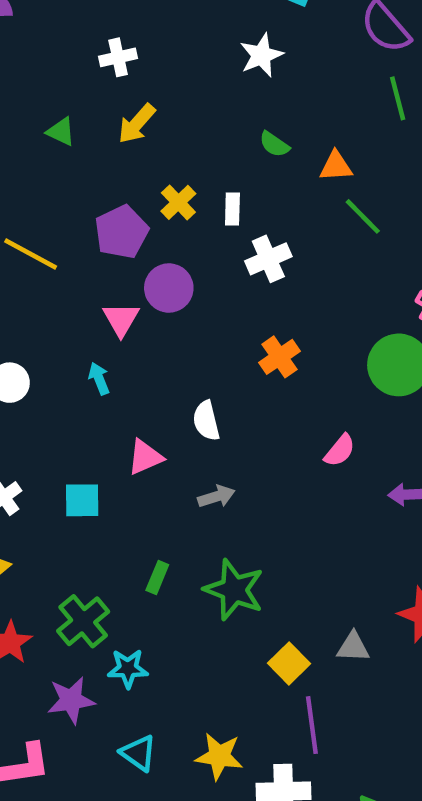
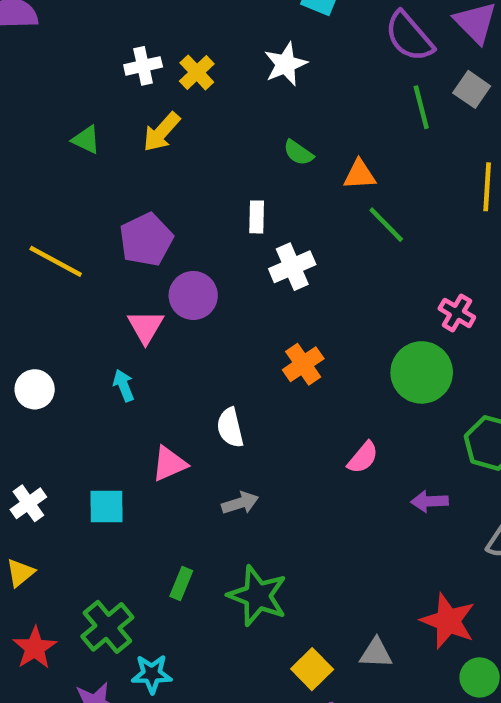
yellow cross: (178, 202) -> (197, 72), moved

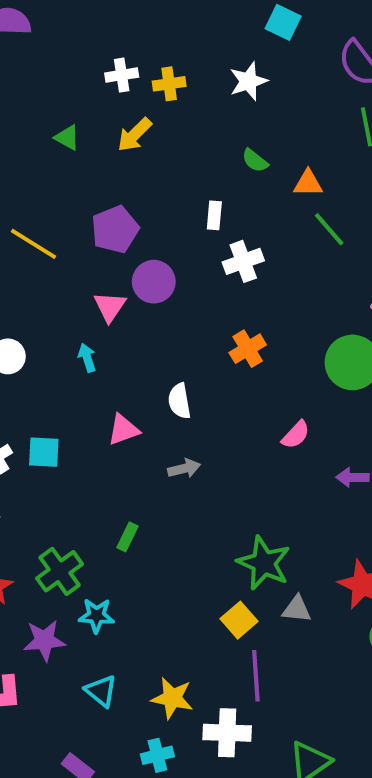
yellow cross: (197, 72) -> (169, 84), turned 32
cyan square: (107, 507) -> (44, 452), moved
green star: (258, 596) -> (264, 563), moved

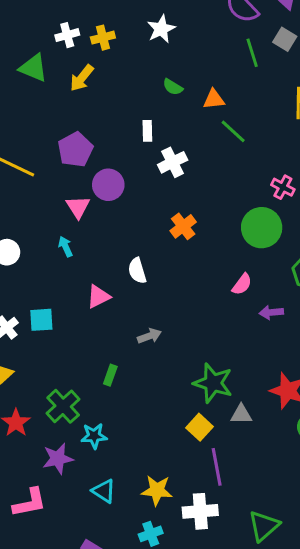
green triangle: (67, 137) -> (33, 68), moved, size x1.5
pink semicircle: (296, 435) -> (242, 284), moved
gray arrow: (184, 468) -> (149, 336), moved

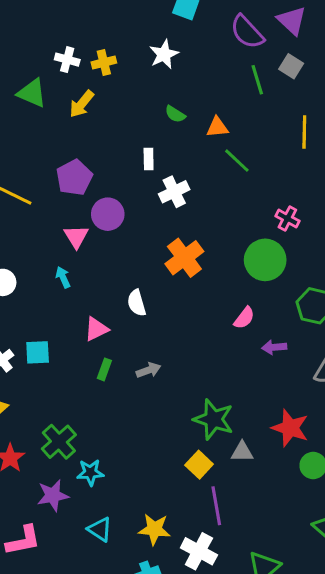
white cross: (67, 35) -> (67, 60), turned 30
orange cross: (183, 226) -> (184, 258), size x1.4
green rectangle: (110, 375) -> (104, 369), moved
white cross: (200, 511) -> (199, 551), turned 32

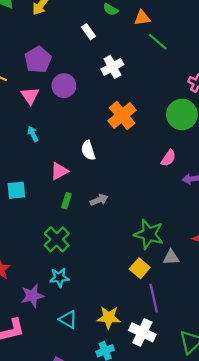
white rectangle: (149, 159) -> (89, 32), moved, turned -32
pink triangle: (76, 237) -> (30, 96), moved
green cross: (59, 442) -> (57, 239), moved

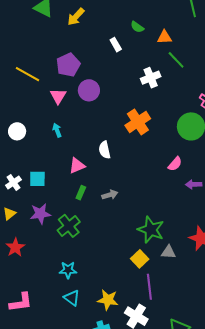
white cross: (112, 67) -> (151, 78), moved
cyan star: (59, 278) -> (68, 270), moved
purple star: (32, 296) -> (40, 214), moved

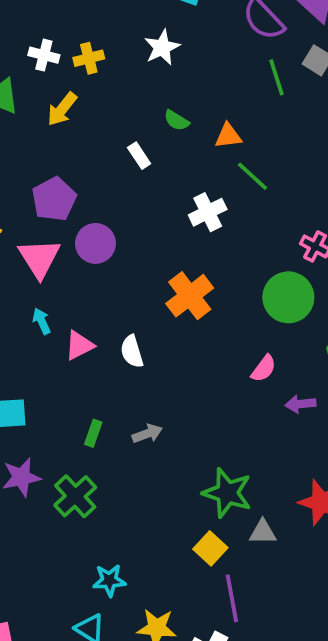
pink triangle: (58, 96) -> (39, 258), size x1.4
pink triangle: (77, 166) -> (79, 345), moved
cyan star: (68, 270) -> (109, 580), moved

